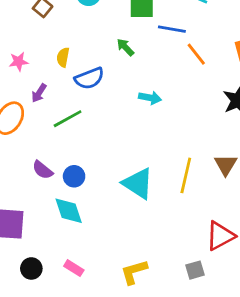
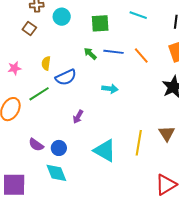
blue line: (172, 29) -> (113, 52), moved
purple arrow: (39, 93) -> (78, 117), moved
green line: (68, 119) -> (39, 94), moved

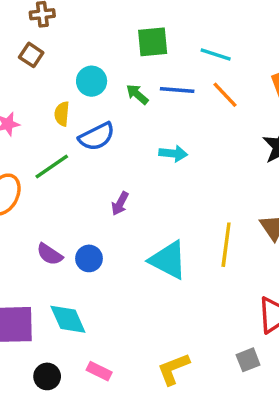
cyan line: (138, 15) -> (216, 54), moved
cyan circle: (62, 17) -> (92, 81), moved
cyan diamond: (56, 173) -> (68, 319), moved

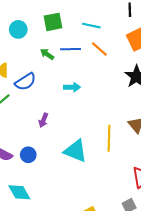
cyan circle: (92, 81) -> (18, 29), moved

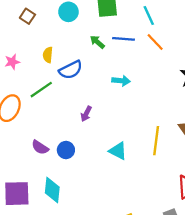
cyan line: (91, 26) -> (149, 15), turned 48
cyan triangle: (75, 151) -> (118, 151), size x0.7
cyan diamond: (19, 192) -> (52, 190), turned 30

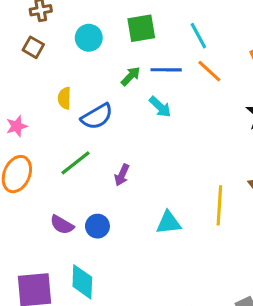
green arrow: (97, 42) -> (131, 76), turned 98
pink star: (12, 62) -> (17, 126), moved
cyan arrow: (121, 81) -> (160, 107), moved, turned 42
green line: (41, 90) -> (76, 163), moved
cyan triangle: (118, 151) -> (168, 223), turned -30

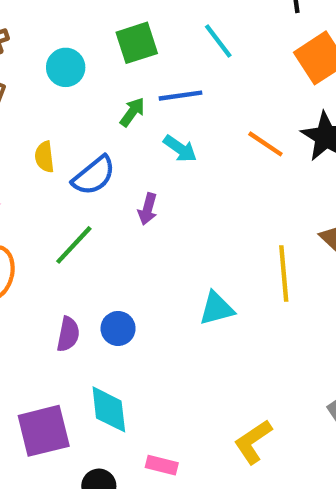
orange line: (209, 71) -> (265, 144), moved
purple arrow: (122, 175) -> (148, 209), moved
purple semicircle: (62, 225) -> (68, 334), turned -100

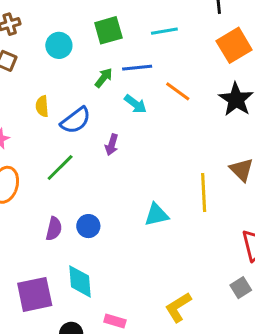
cyan line: (218, 41) -> (164, 31), turned -65
orange line: (265, 144) -> (178, 91), moved

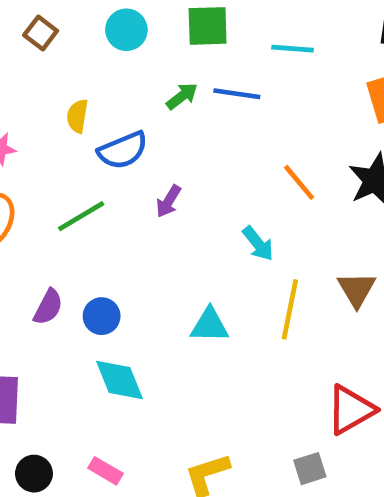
orange line: (178, 91) -> (299, 182), moved
cyan arrow: (135, 104) -> (258, 244), moved
cyan diamond: (80, 281) -> (119, 380), moved, turned -32

